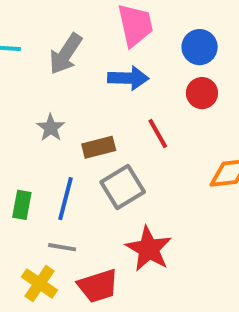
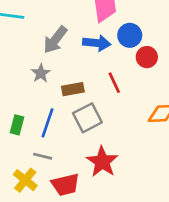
blue circle: (200, 47) -> (130, 35), moved
gray arrow: (66, 54) -> (55, 40), moved

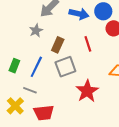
brown rectangle: (73, 89) -> (58, 45), turned -63
red star: (102, 162) -> (87, 91), moved

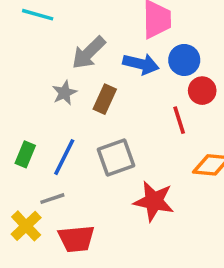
red line: (88, 44) -> (179, 120), moved
brown rectangle: (58, 45) -> (105, 99), moved
gray line: (30, 90) -> (52, 199), turned -40
red star: (87, 91) -> (154, 201), turned -30

